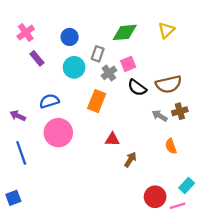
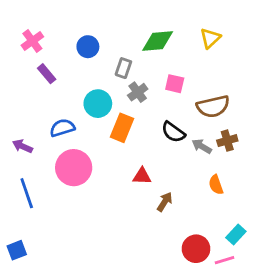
pink square: (128, 64) -> (175, 84), moved, turned 35
cyan circle: (74, 67) -> (98, 104), moved
black semicircle: (137, 88) -> (173, 132), moved

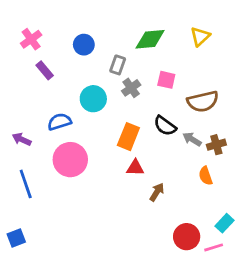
orange rectangle: (122, 128) -> (128, 137), moved
brown cross: (227, 141) -> (216, 145), moved

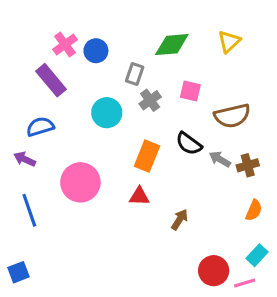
pink cross: (31, 39) -> (65, 45), moved
purple rectangle: (45, 70) -> (51, 80), size x1.5
blue semicircle: (59, 122) -> (40, 127), moved
red triangle: (135, 168) -> (139, 196), moved
orange semicircle: (206, 176) -> (254, 210), moved, turned -138

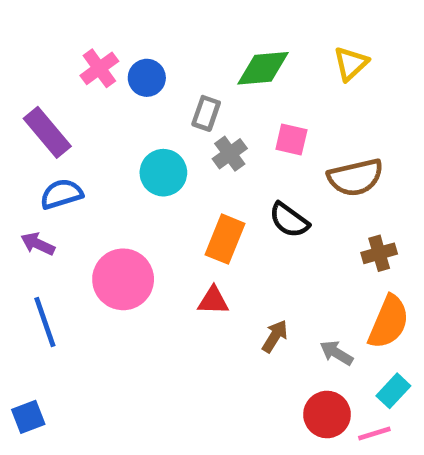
purple rectangle: (51, 80) -> (47, 132), moved
gray arrow: (220, 159) -> (336, 353), moved
orange semicircle: (254, 210) -> (389, 322), size x1.6

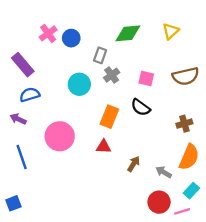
pink square: (291, 139) -> (146, 79), moved
brown semicircle: (355, 177) -> (186, 76), moved

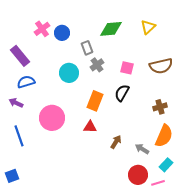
gray rectangle: (100, 55) -> (87, 48), turned -40
black semicircle: (141, 107) -> (122, 93), turned 84

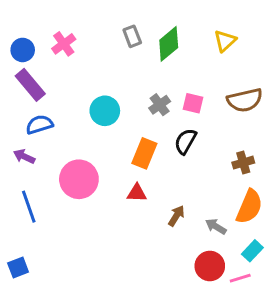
green diamond: (111, 29) -> (169, 44), turned -35
blue circle: (62, 33) -> (23, 50), moved
gray rectangle: (87, 48) -> (132, 36), moved
gray cross: (97, 65) -> (160, 105), moved

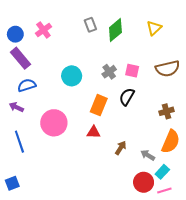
cyan rectangle: (252, 251) -> (162, 172), moved

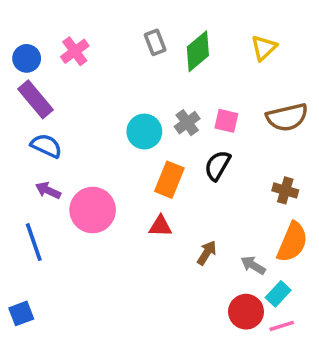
cyan circle: (72, 76) -> (144, 132), moved
blue semicircle: (27, 85) -> (46, 146), turned 42
purple arrow: (16, 107) -> (48, 190), moved
brown cross: (167, 111) -> (285, 190), turned 32

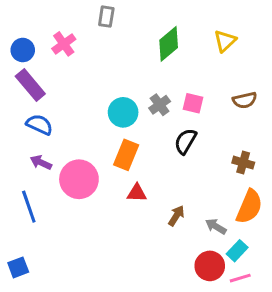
gray rectangle: (155, 42) -> (106, 17), moved, turned 30
brown semicircle: (287, 117) -> (245, 100), size x0.7
orange rectangle: (169, 180) -> (126, 155), moved

